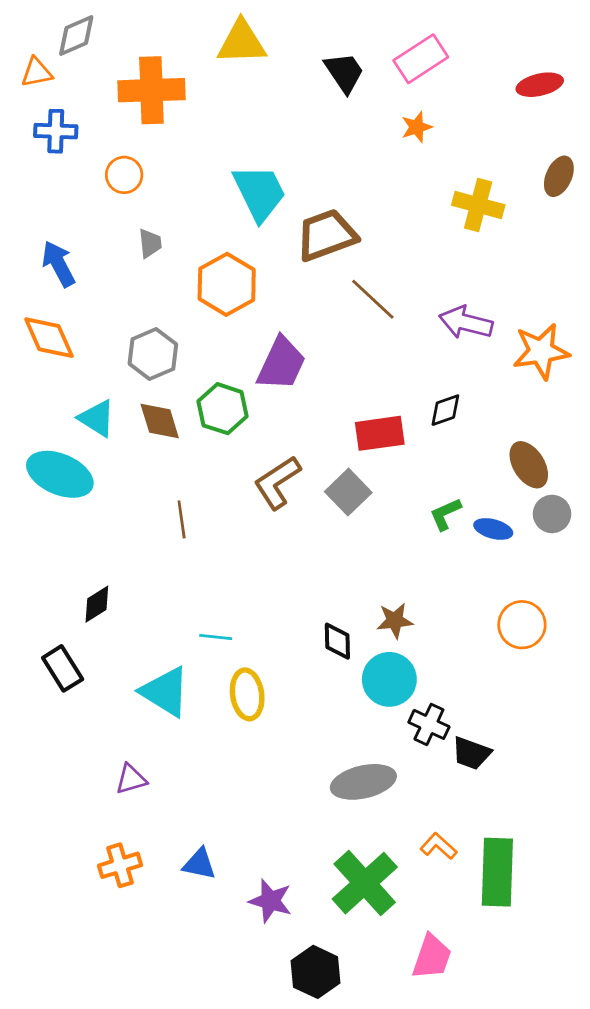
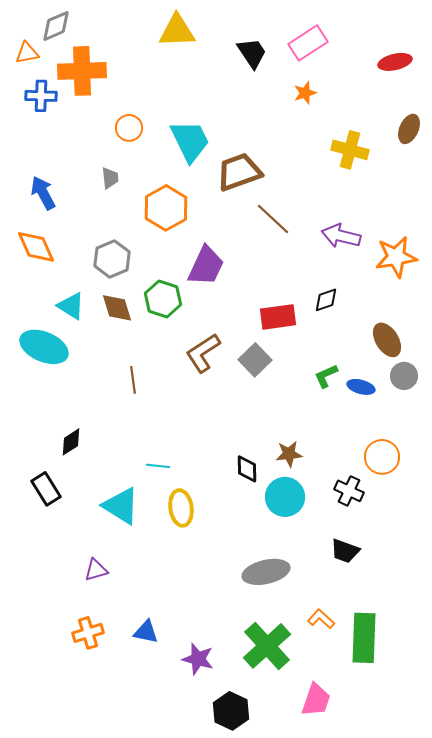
orange cross: (151, 90) -> (82, 71), moved
orange circle: (124, 175) -> (129, 128), moved
black cross: (429, 724) -> (349, 491), moved

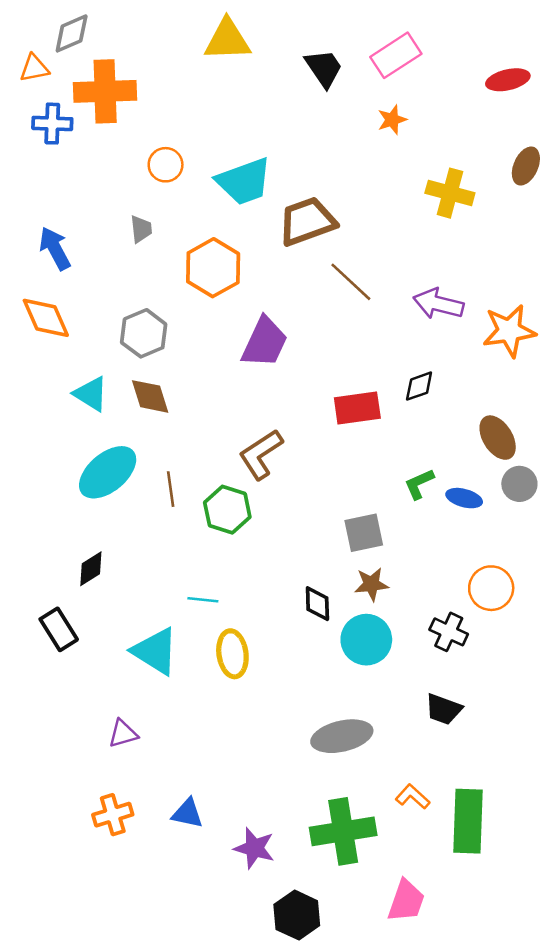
cyan trapezoid: (190, 141) -> (244, 181), turned 96
green hexagon: (163, 299) -> (227, 510), moved
cyan ellipse: (44, 347) -> (108, 472), moved, turned -63
gray square: (255, 360) -> (364, 533), moved, turned 32
green cross: (267, 646) -> (343, 831), turned 33

